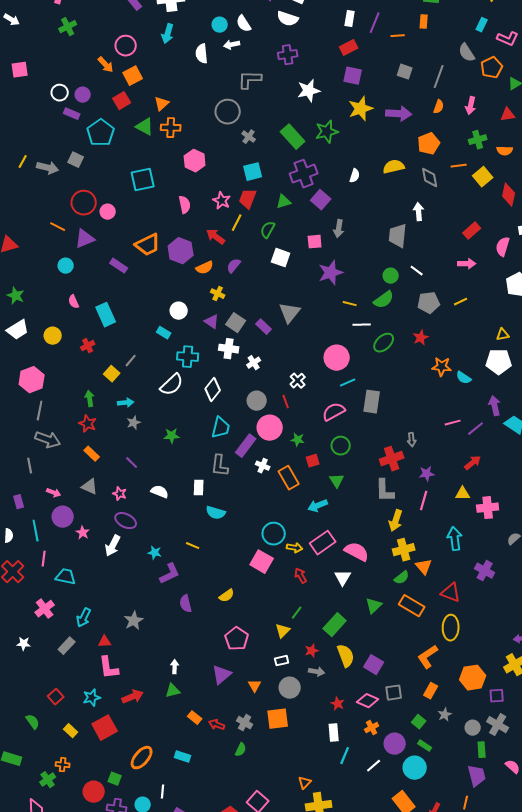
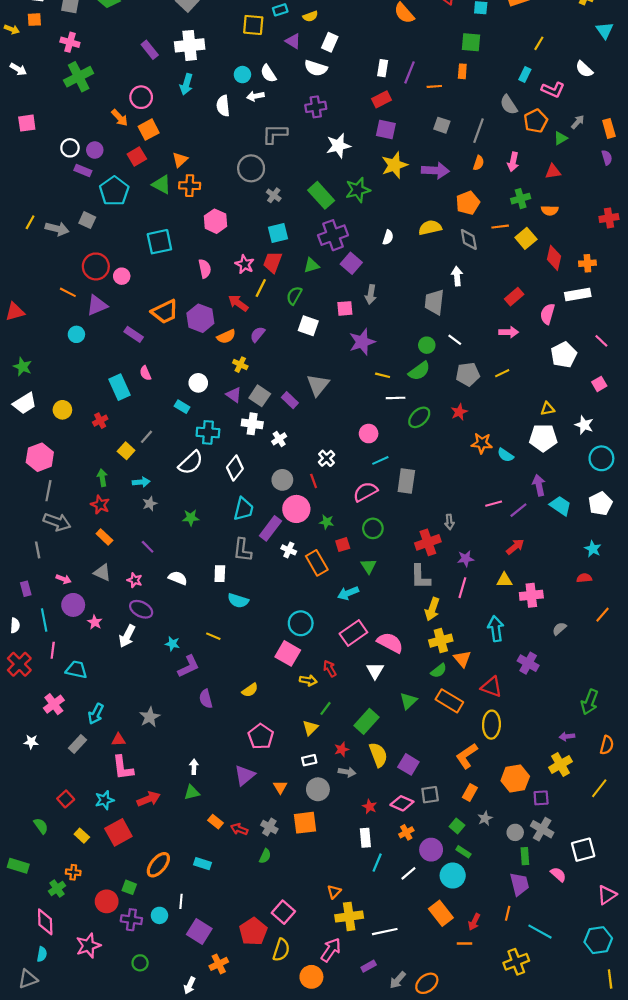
green cross: (68, 27) -> (79, 77), size x1.5
pink semicircle: (74, 302) -> (145, 373), moved
pink circle: (337, 358) -> (369, 434), size x0.7
yellow arrow: (295, 548) -> (308, 680), moved

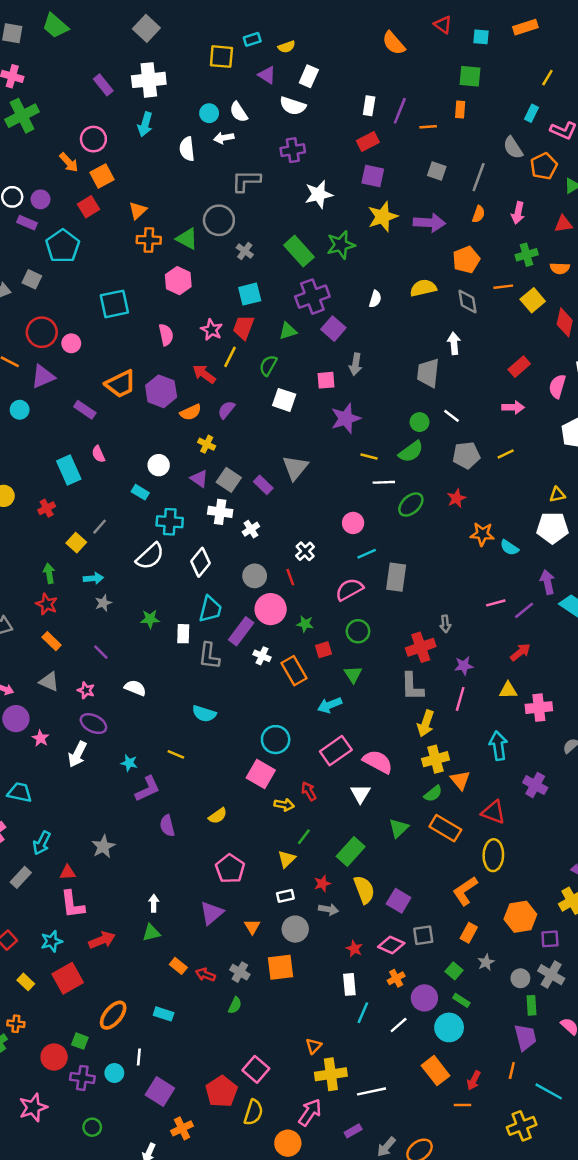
green triangle: (162, 185) -> (187, 239), moved
white rectangle: (220, 574) -> (183, 634), moved

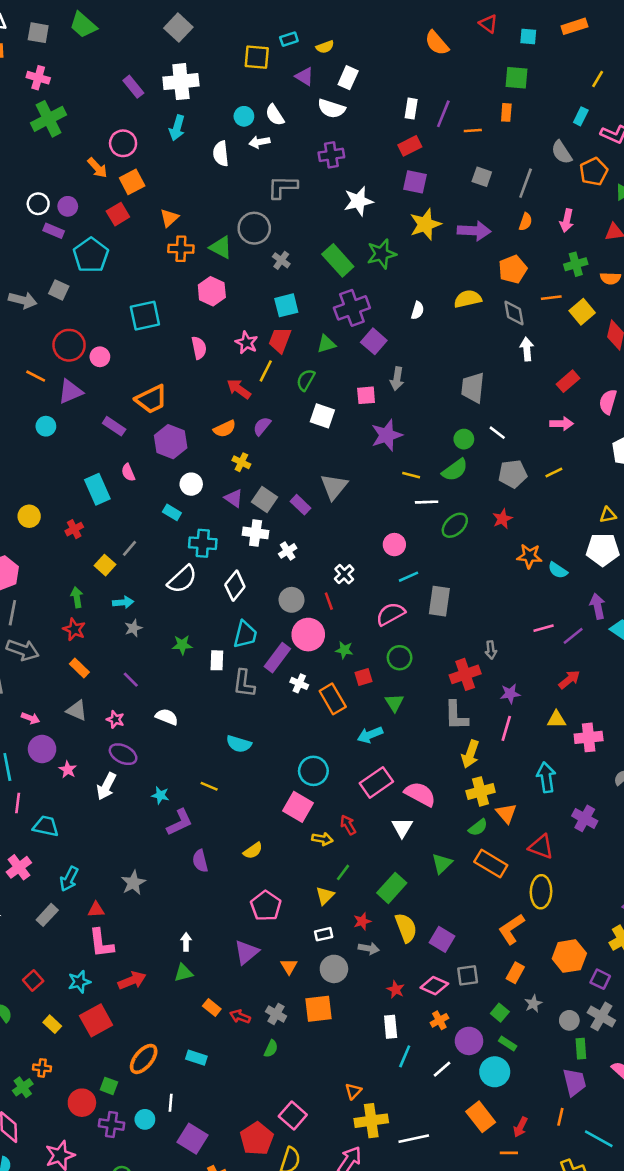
white arrow: (454, 343) -> (527, 349), moved
purple hexagon: (161, 391) -> (171, 442), moved
purple square: (550, 939) -> (600, 979), turned 30

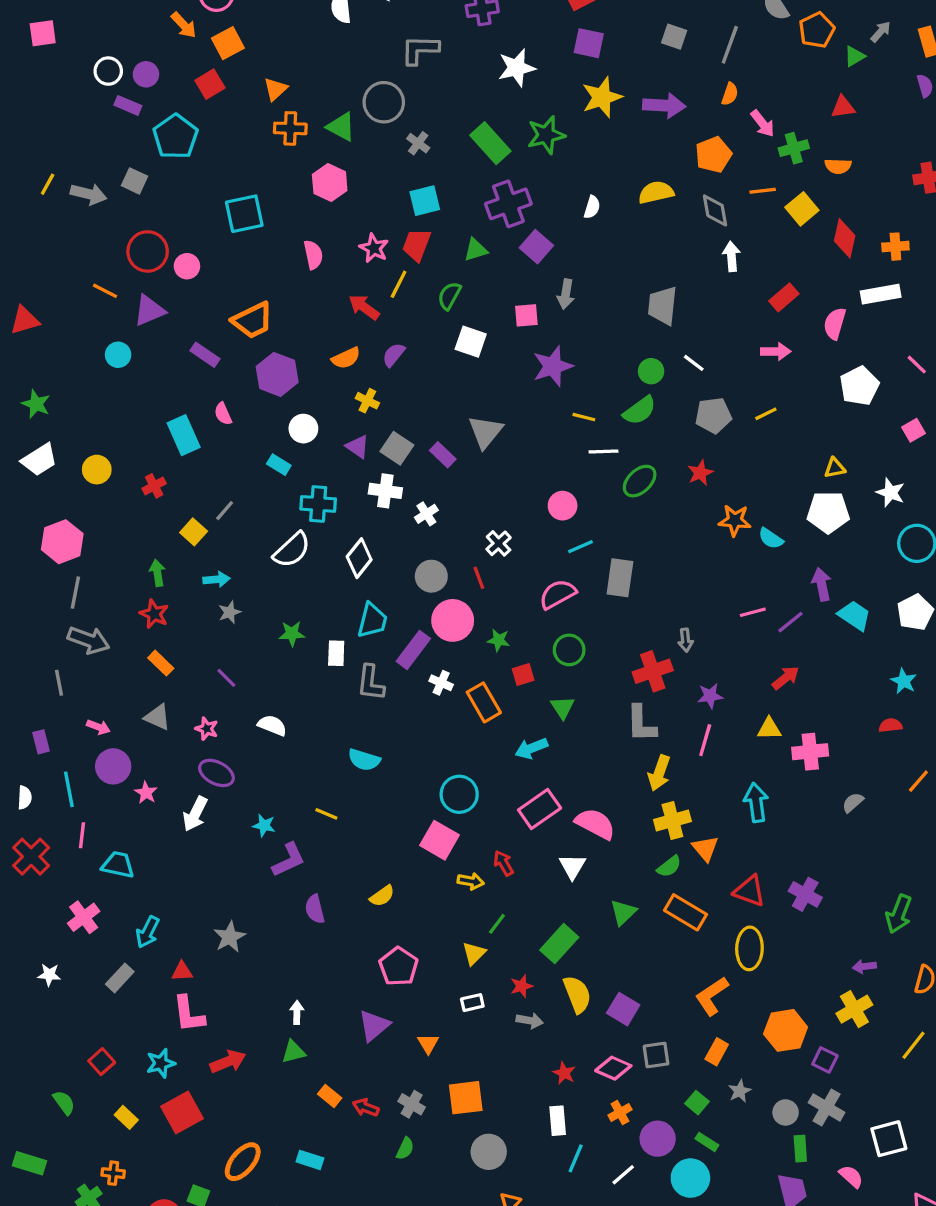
pink arrow: (567, 220) -> (763, 124), moved, turned -50
purple cross: (585, 818) -> (805, 894), moved
gray circle: (334, 969) -> (489, 1152), moved

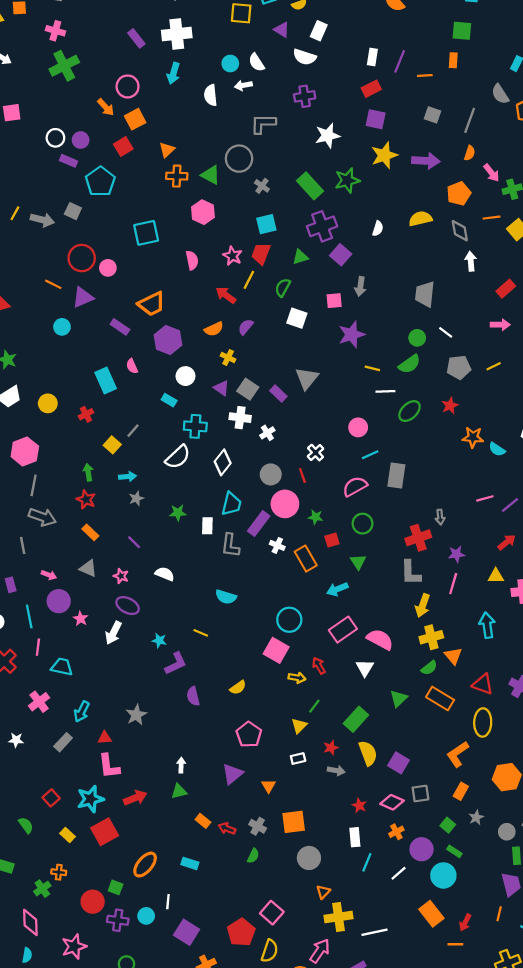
cyan star: (161, 1063) -> (90, 799), size x1.4

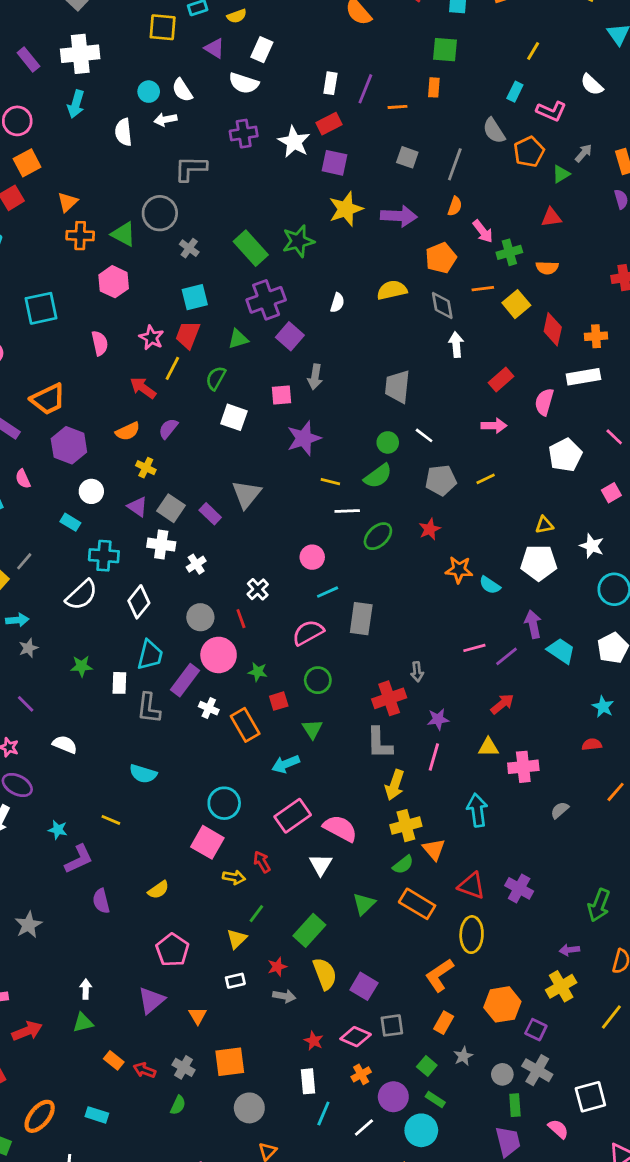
white star: (328, 136) -> (294, 142), moved, turned -30

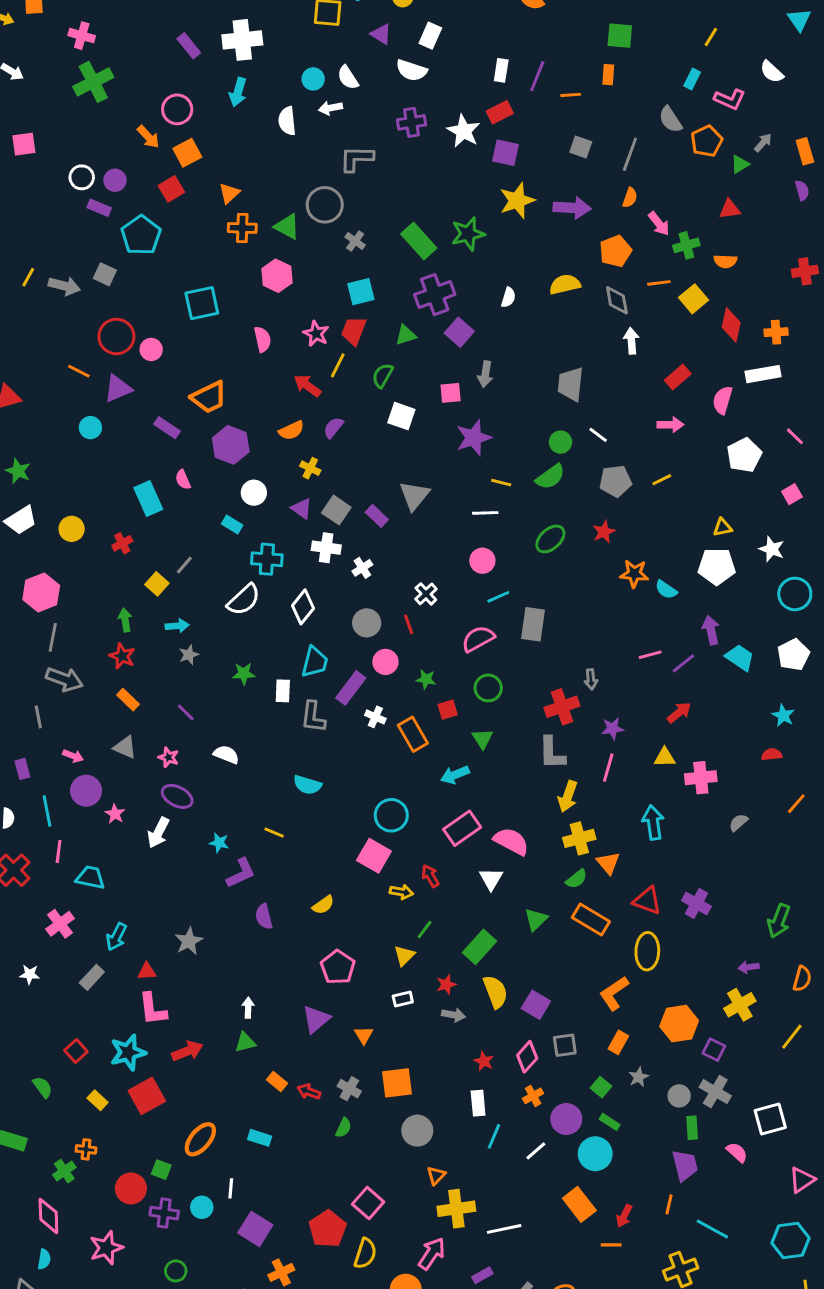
white line: (347, 511) -> (485, 513), moved
pink circle: (219, 655) -> (385, 662), size x0.7
pink diamond: (356, 1037) -> (527, 1057), turned -72

